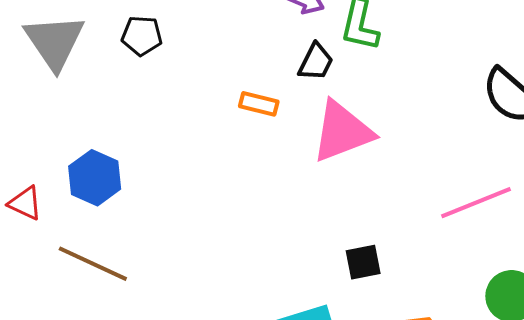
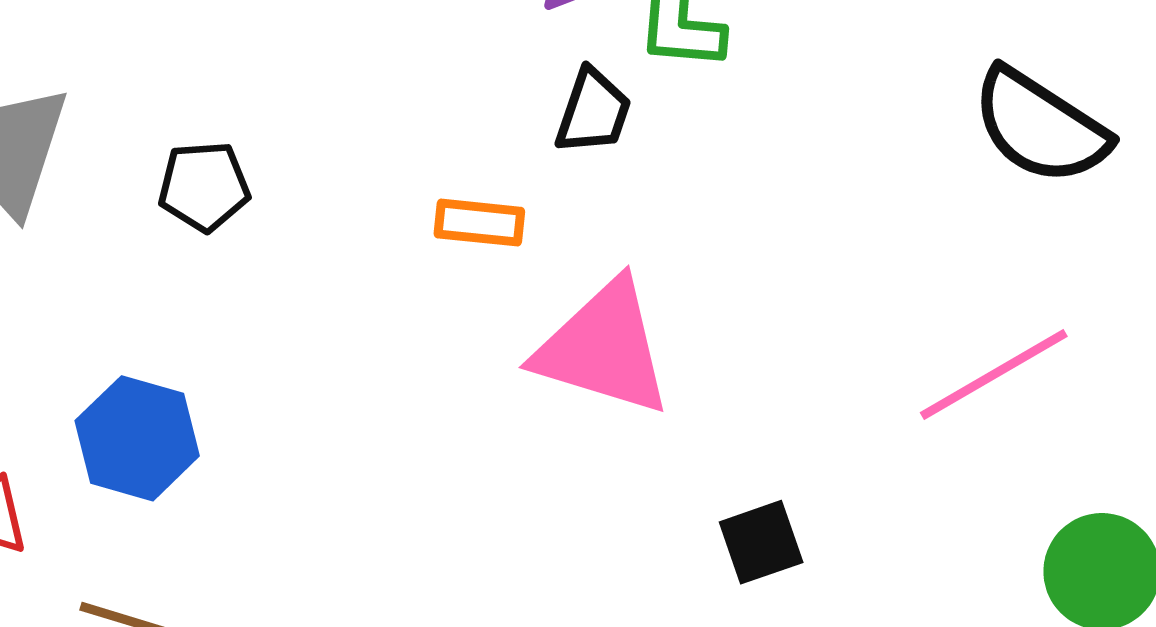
black pentagon: (142, 36) -> (204, 186), moved
pink triangle: (342, 132) -> (603, 348), moved, turned 46

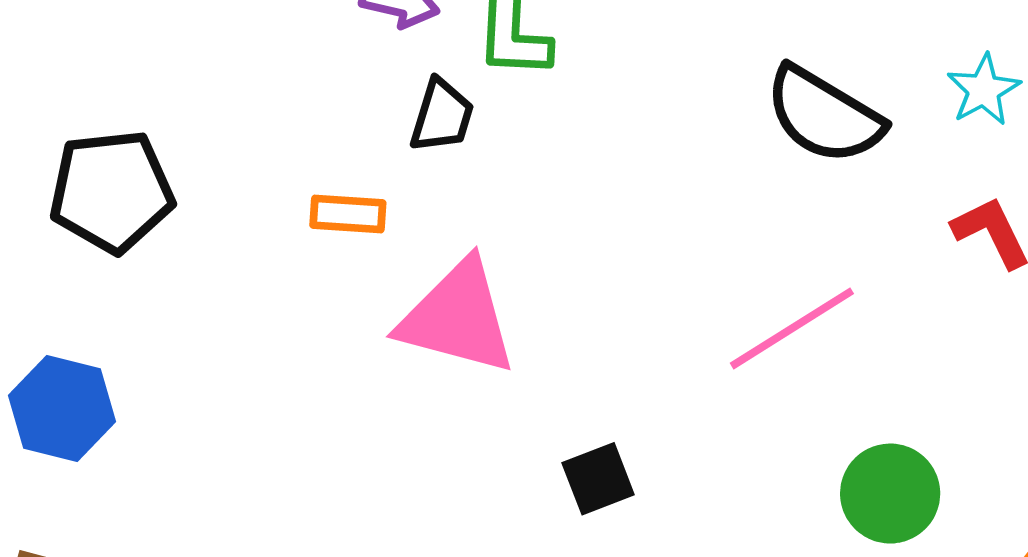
black pentagon: (204, 186) -> (112, 191), size x1.6

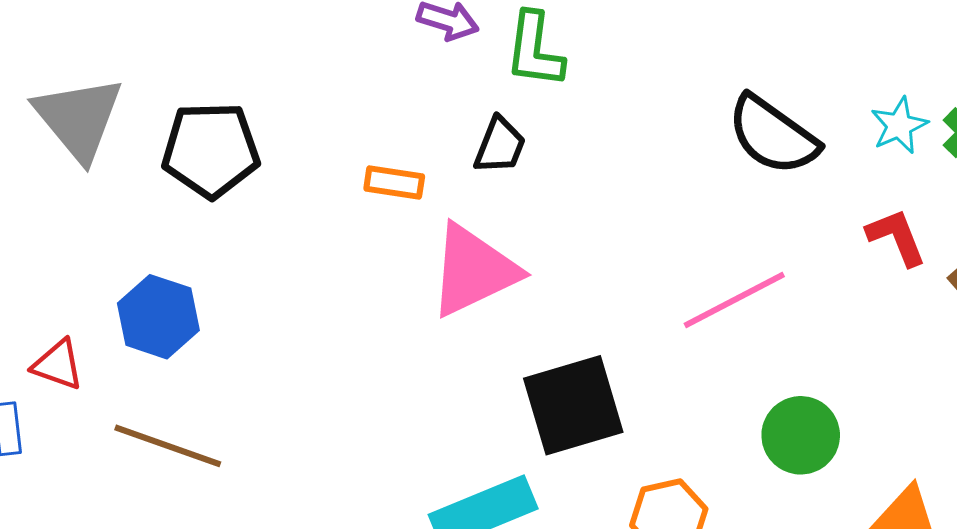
black trapezoid: (442, 116) -> (500, 145), moved
pink triangle: (458, 318) -> (473, 270), turned -45
black square: (598, 479) -> (573, 405), size x1.8

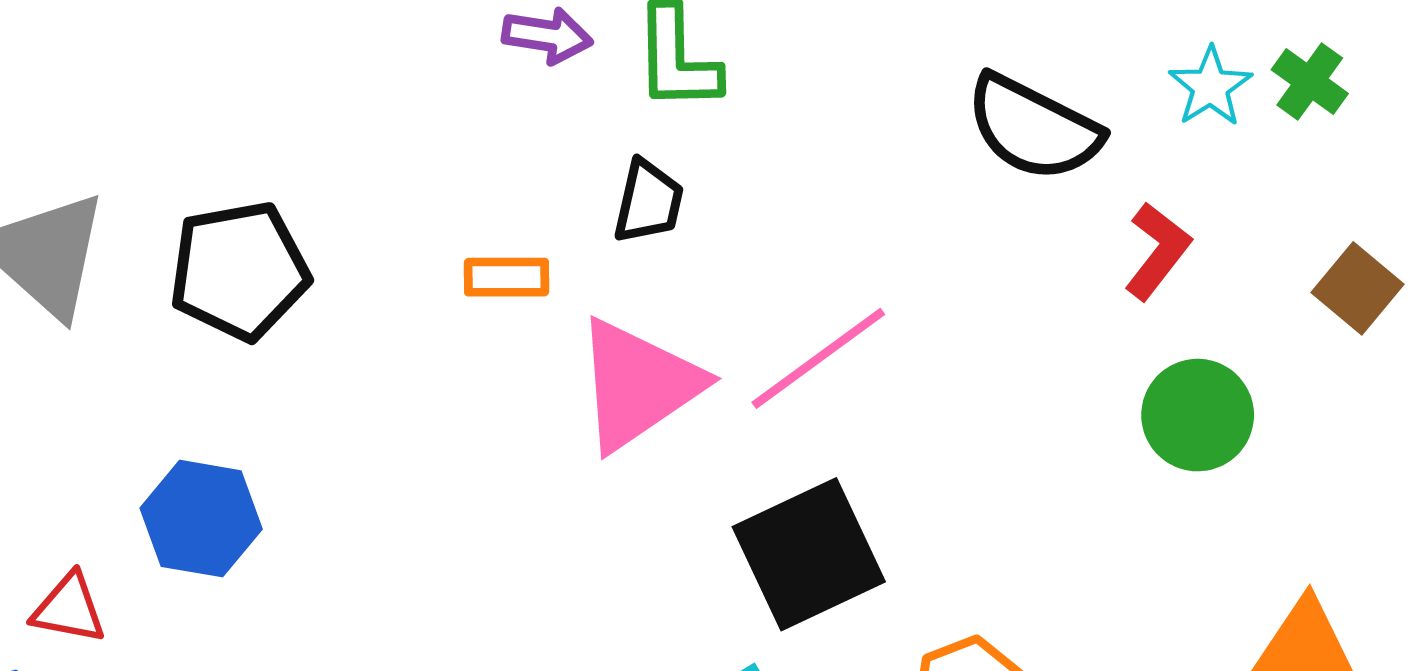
red L-shape: (896, 237) -> (1157, 251), moved, turned 68
pink line: (734, 300) -> (818, 358), moved
green circle: (801, 435) -> (1198, 415), moved

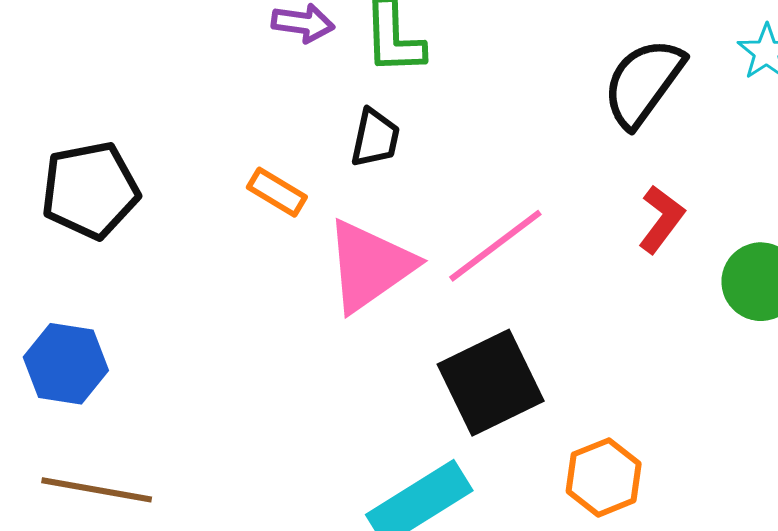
black semicircle: (1033, 128) -> (643, 83), turned 100
red L-shape: (1157, 251) -> (661, 219), moved
orange rectangle: (507, 277) -> (277, 192), turned 32

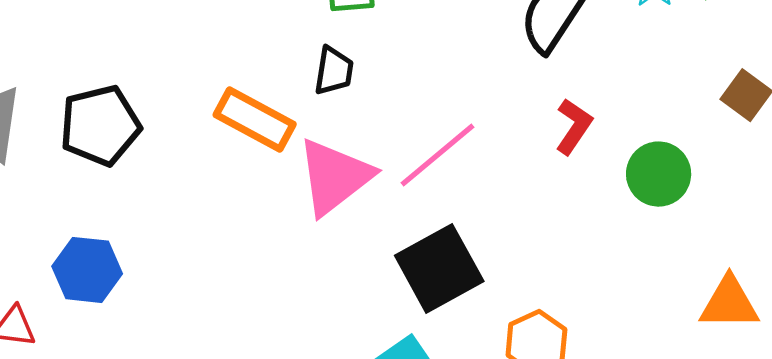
orange rectangle: (277, 192) -> (255, 119), size x1.6

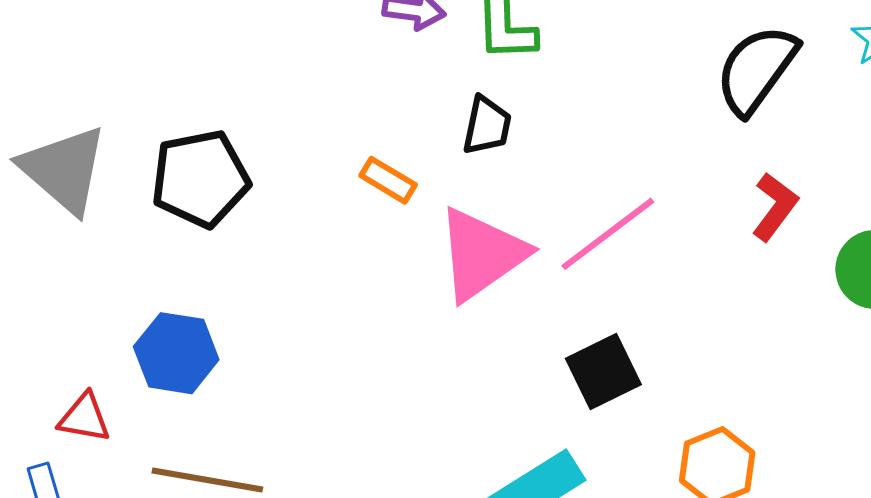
orange rectangle: (255, 119) -> (388, 180), size x0.6
black square: (439, 268) -> (603, 371), size x0.7

